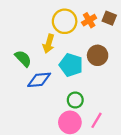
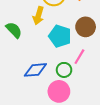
blue diamond: (39, 80) -> (35, 70), moved
pink line: (97, 120) -> (79, 57), moved

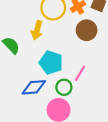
brown circle: (86, 27) -> (87, 30), moved
cyan pentagon: (60, 36) -> (51, 63), moved

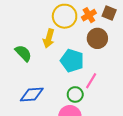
cyan pentagon: (51, 63) -> (72, 61), moved
blue diamond: (34, 87) -> (32, 94), moved

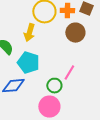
orange cross: (89, 15) -> (67, 11), turned 32
cyan pentagon: (72, 61) -> (28, 63), moved

